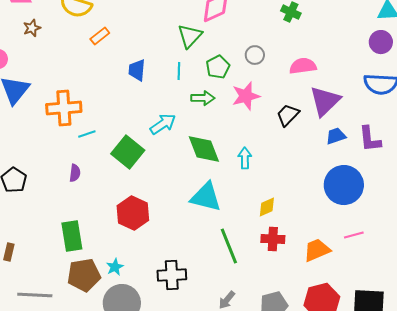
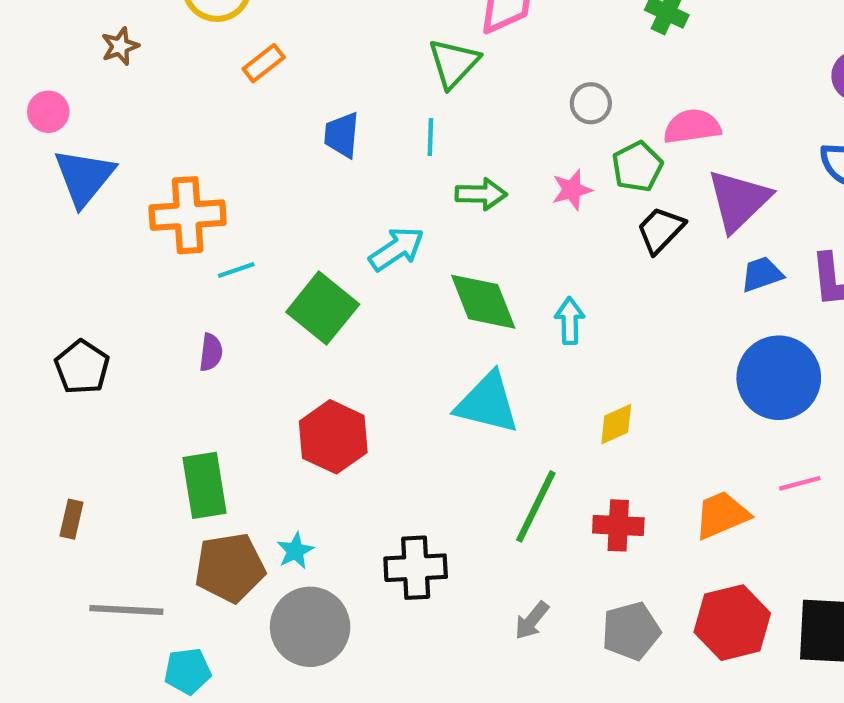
green pentagon: (218, 67) -> (637, 167), moved
pink star: (246, 96) -> (572, 190), size x0.7
red cross: (273, 239) -> (618, 525), moved
green line: (229, 246) -> (536, 506), turned 48

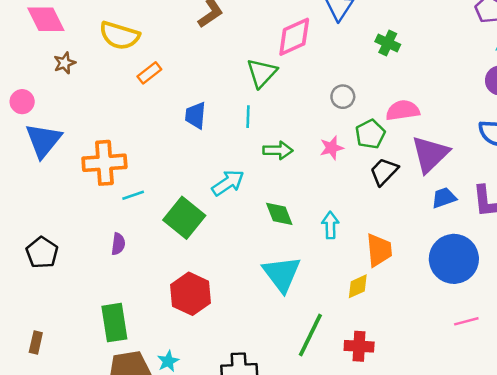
green diamond: (483, 302) -> (279, 214), size x0.7
cyan triangle: (487, 403) -> (282, 274), turned 39
orange trapezoid: (722, 515) -> (379, 250), moved, turned 108

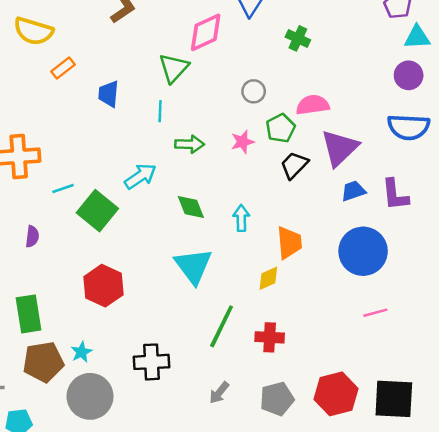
blue trapezoid: (196, 115) -> (108, 94), moved
cyan line: (133, 195) -> (63, 189), moved

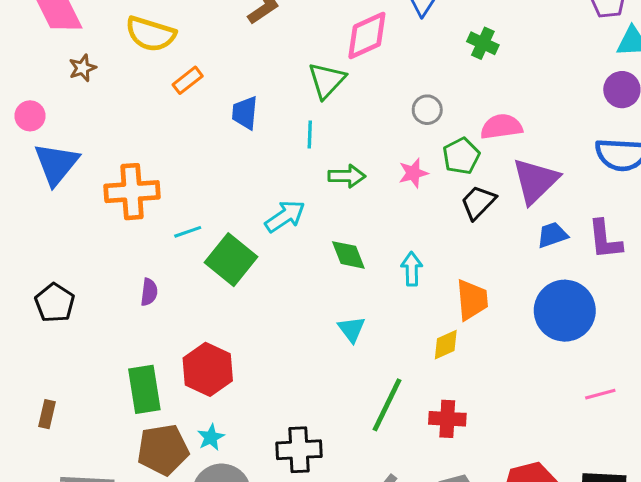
cyan triangle: (193, 266) -> (351, 329), size x0.6
red hexagon: (104, 286) -> (208, 369), moved
pink line: (375, 313) -> (600, 394), moved

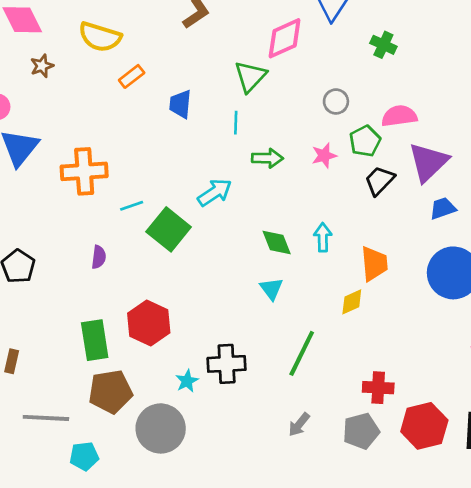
green diamond: (348, 255) -> (277, 243), moved
red cross: (447, 419) -> (378, 388), moved
cyan star: (211, 437) -> (187, 381), moved
black cross: (299, 450) -> (227, 364), moved

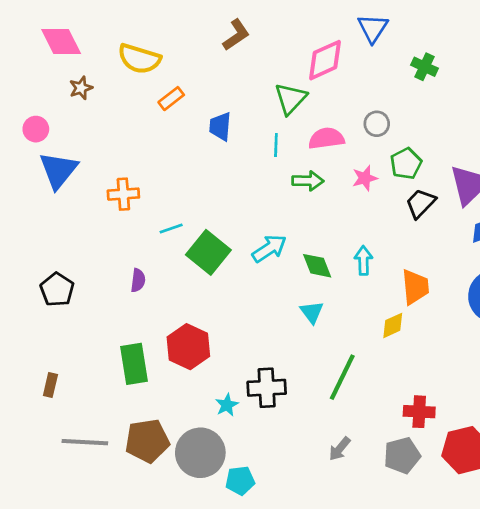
pink semicircle: (399, 116) -> (326, 138), moved
orange cross: (84, 171) -> (123, 194), size x0.7
cyan arrow: (215, 192) -> (269, 248), moved
brown pentagon: (111, 392) -> (147, 441), moved
cyan pentagon: (84, 456) -> (240, 481), moved

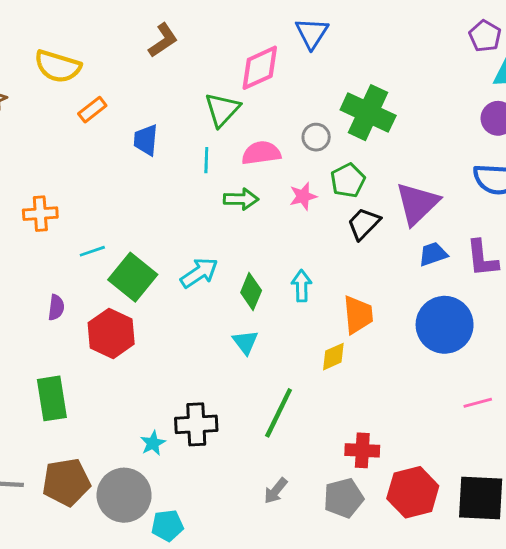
green cross: (425, 67) -> (368, 113), moved, size x1.8
green diamond: (317, 266) -> (251, 292), turned 44
red hexagon: (188, 347) -> (111, 333), moved

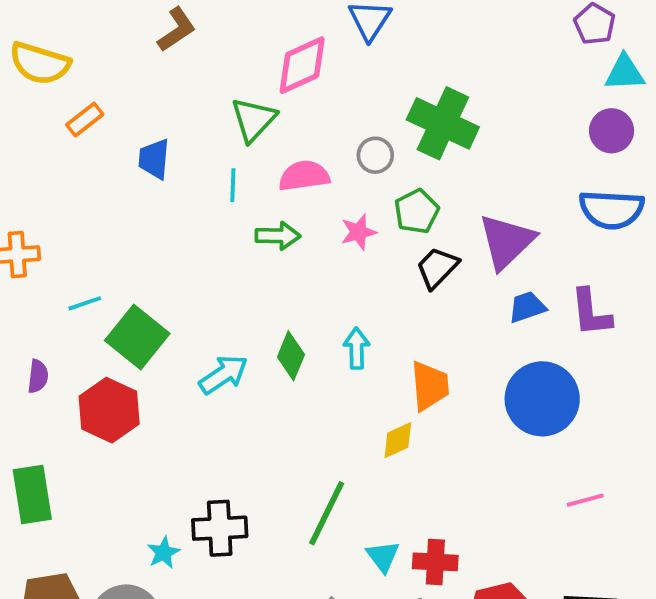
cyan arrow: (199, 273) -> (223, 375), moved
cyan triangle: (245, 342) -> (383, 556), moved

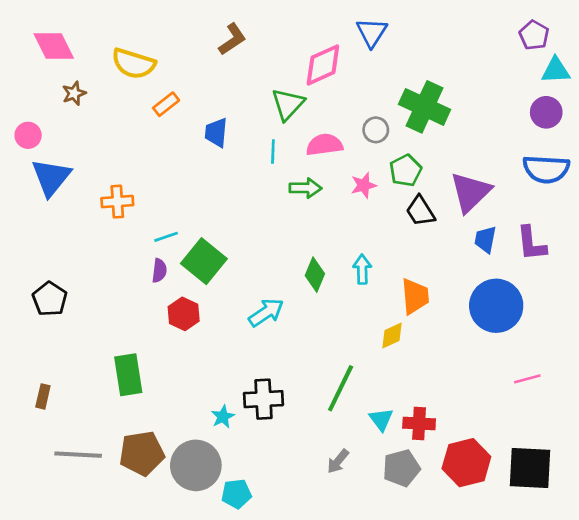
black trapezoid: (437, 268) -> (420, 211), turned -76
blue trapezoid: (527, 307) -> (485, 239), turned -60
cyan arrow: (223, 375) -> (266, 313), moved
purple semicircle: (38, 376) -> (159, 271), moved
red hexagon: (109, 410) -> (184, 314), size x0.7

